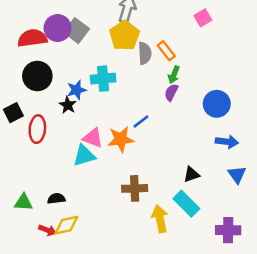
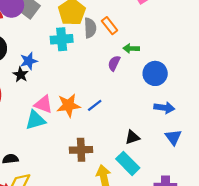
green arrow: (174, 75) -> (131, 48), moved, turned 70
cyan cross: (103, 79) -> (62, 39), moved
blue line: (141, 121) -> (95, 105), moved

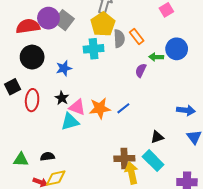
blue circle: (155, 73) -> (177, 49), moved
black star: (21, 75) -> (62, 98), moved
brown cross: (81, 150) -> (124, 159), moved

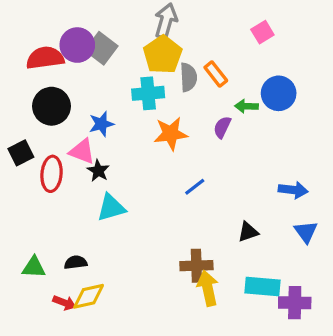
pink triangle: (77, 107) -> (82, 151), moved
orange star: (100, 108) -> (171, 134), moved
cyan rectangle: (153, 161) -> (262, 287), moved, turned -40

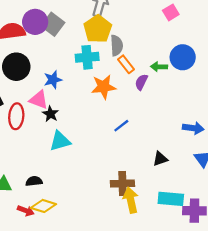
orange rectangle: (216, 74) -> (126, 64), moved
yellow diamond: (89, 296) -> (43, 206), turned 30

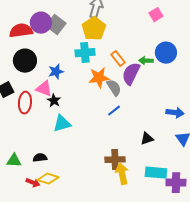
gray semicircle: (117, 45) -> (114, 88), moved, turned -30
purple semicircle: (141, 82) -> (131, 74), size x1.6

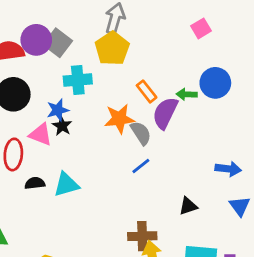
cyan cross: (85, 53) -> (78, 80), moved
black star: (54, 101) -> (62, 126), moved
black semicircle: (40, 158) -> (35, 183), moved

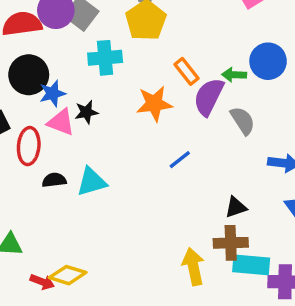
blue star: (58, 110) -> (52, 93), moved
black star: (62, 126) -> (86, 112), turned 30
gray semicircle: (141, 133) -> (243, 121), moved
brown cross: (142, 236) -> (231, 243), moved

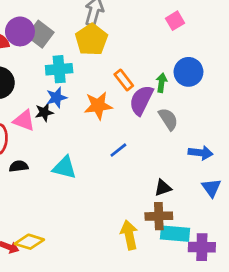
green arrow: (234, 75) -> (162, 83), turned 96
blue star: (52, 93) -> (56, 98), moved
cyan triangle: (91, 182) -> (64, 168), moved, turned 30

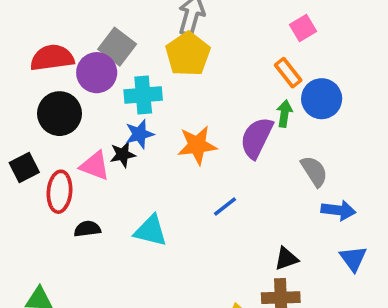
purple circle: (20, 31) -> (97, 73), moved
orange rectangle: (124, 80) -> (288, 73), moved
gray semicircle: (168, 119) -> (314, 171), moved

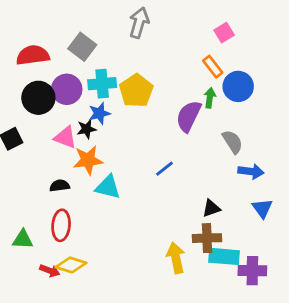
yellow pentagon: (188, 54) -> (136, 91), moved
purple circle: (97, 73) -> (67, 89), moved
orange star: (197, 145) -> (88, 160), moved
red ellipse: (59, 192) -> (61, 225), moved

